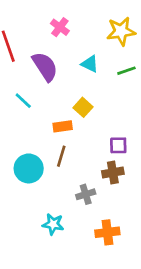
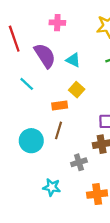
pink cross: (60, 27) -> (57, 23), turned -35
cyan triangle: (90, 64) -> (73, 60), moved

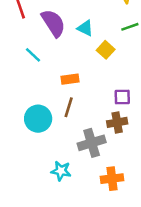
yellow square: (77, 90) -> (106, 50), moved
gray cross: (79, 162) -> (92, 143), size x1.5

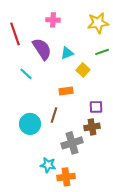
cyan triangle: (85, 28) -> (67, 53), turned -48
orange rectangle: (70, 79) -> (66, 91), moved
orange cross: (112, 179) -> (66, 177), moved

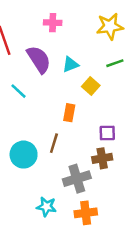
orange rectangle: (66, 91) -> (69, 113), turned -72
orange cross: (66, 177) -> (86, 213), moved

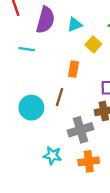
purple semicircle: (39, 59) -> (45, 20), turned 48
cyan line: (18, 91) -> (27, 49), turned -35

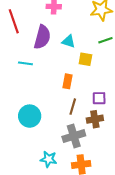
cyan triangle: (75, 25) -> (69, 41), turned 40
yellow square: (93, 44) -> (85, 59), turned -32
brown line: (59, 97) -> (73, 107), moved

